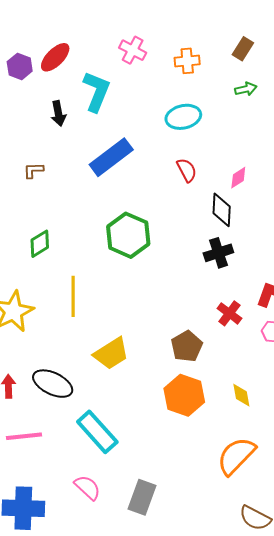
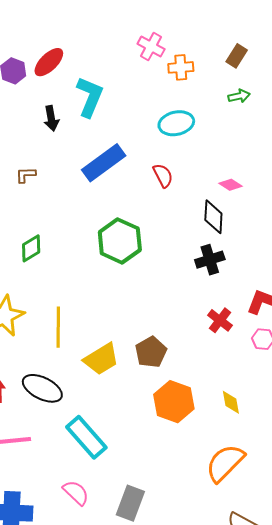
pink cross: (133, 50) -> (151, 46), moved
red semicircle: (187, 170) -> (163, 176), moved
pink diamond: (238, 178) -> (231, 185), turned 65
yellow line: (73, 296) -> (58, 327), moved
brown pentagon: (187, 346) -> (151, 352), moved

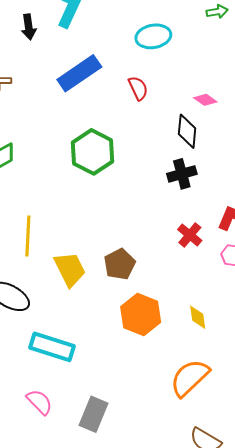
yellow trapezoid: (101, 359) -> (70, 269), turned -87
cyan rectangle: (86, 437) -> (52, 347), turned -33

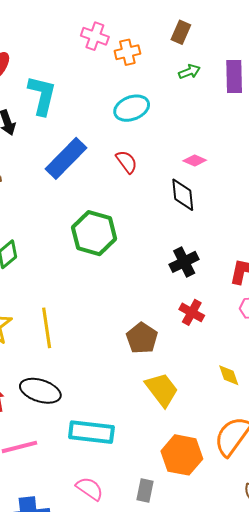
black cross: (182, 174) -> (184, 262), moved
red cross: (190, 235) -> (192, 312), moved
yellow trapezoid: (70, 269) -> (162, 390), moved
orange hexagon: (141, 314) -> (182, 455), moved
gray rectangle: (94, 414) -> (145, 491), size x0.7

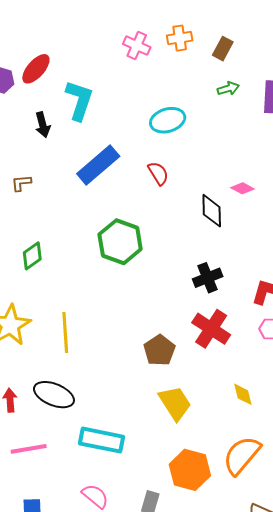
orange cross: (127, 52) -> (180, 38), moved
pink diamond: (195, 161) -> (242, 188), moved
red cross: (192, 312) -> (211, 329), size x1.5

